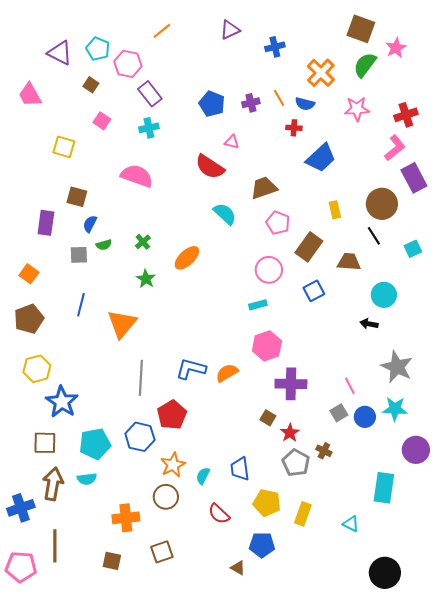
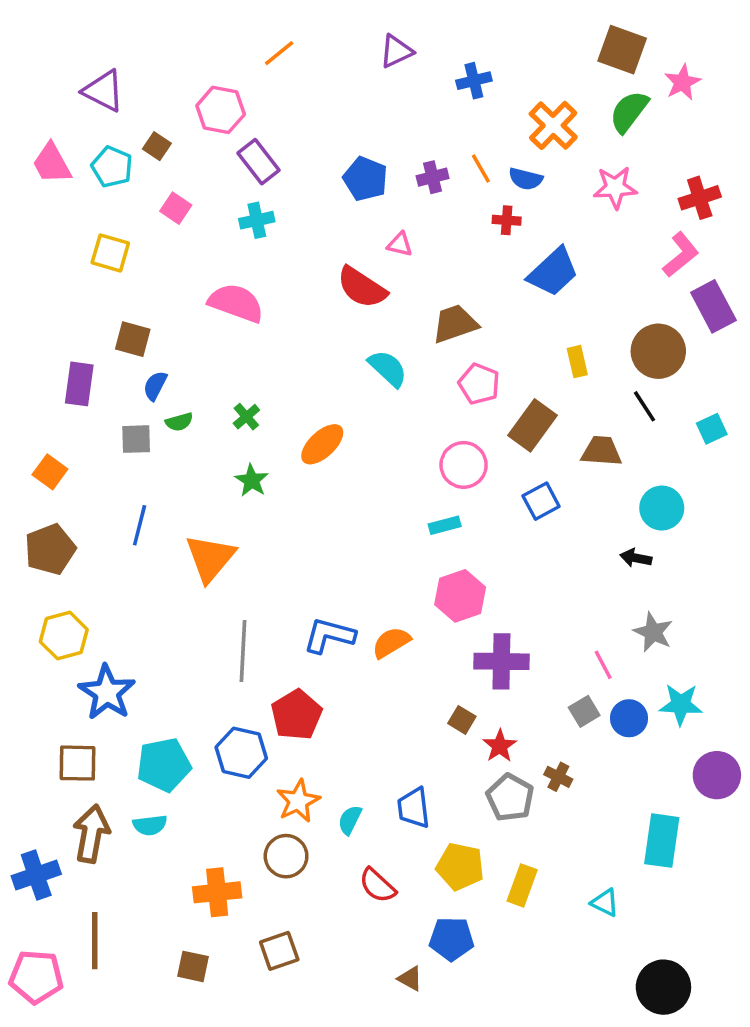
cyan pentagon: (98, 49) -> (112, 167), moved
gray star: (397, 367) -> (653, 632), moved, size x0.7

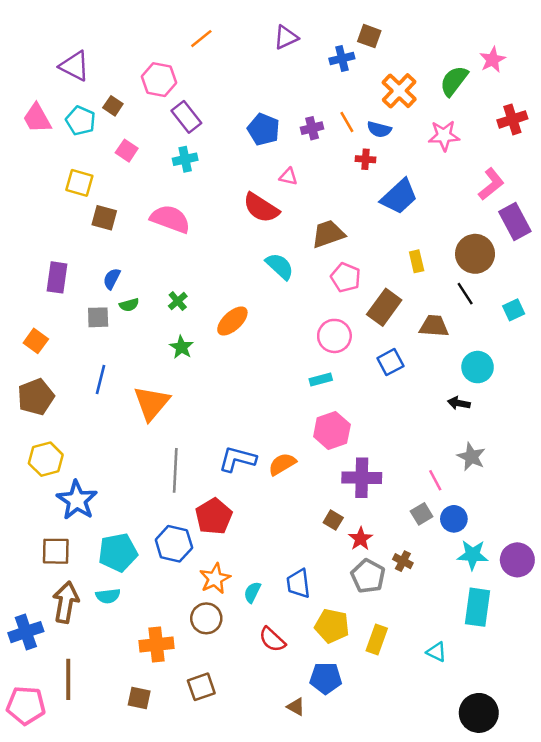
brown square: (622, 50) -> (369, 36), moved, size x0.7
red cross: (700, 198) -> (512, 119), moved
brown square: (133, 339) -> (104, 218), moved
cyan star: (681, 704) -> (473, 555), moved

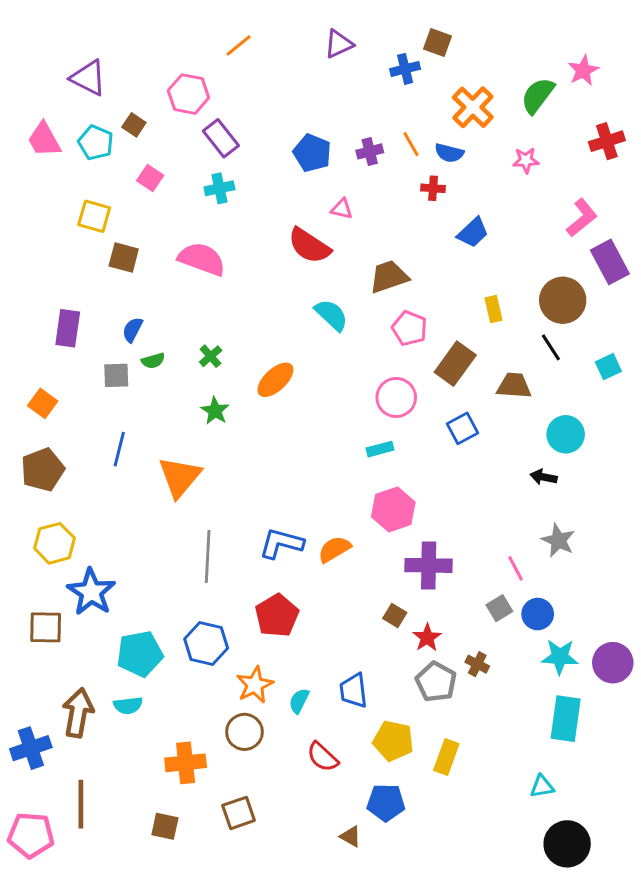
pink star: (444, 136) -> (526, 160), size x0.7
blue trapezoid: (399, 197) -> (473, 232), size x0.7
red pentagon: (214, 516) -> (277, 616), moved
brown square: (56, 551) -> (46, 627), moved
cyan triangle: (436, 652) -> (542, 786), moved, turned -35

